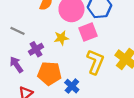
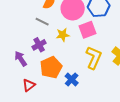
gray line: (18, 31) -> (42, 22), moved
orange pentagon: (49, 73) -> (51, 67), turned -30

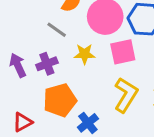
purple arrow: (21, 59) -> (18, 65), moved

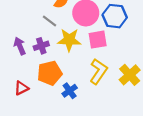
yellow star: (84, 54) -> (69, 40), size x1.5

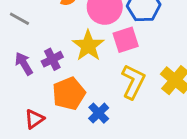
gray line: (50, 21) -> (19, 19), moved
yellow star: (69, 40) -> (88, 46), turned -30

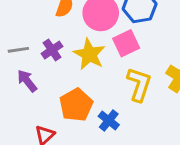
gray line: (19, 19) -> (18, 50), moved, turned -30
purple cross: (52, 59) -> (52, 50), moved

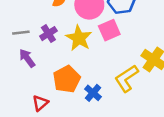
yellow L-shape: (139, 84) -> (127, 78), moved, turned -144

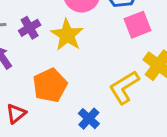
pink square: (109, 30) -> (137, 25), moved
blue cross: (93, 93) -> (89, 119), moved

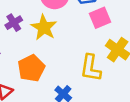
yellow L-shape: (124, 87) -> (91, 68), turned -48

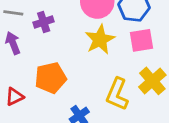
yellow star: (44, 27) -> (100, 40), moved

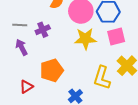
yellow star: (100, 40) -> (85, 39), turned 30

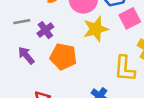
gray line: (20, 25) -> (22, 22), moved
orange pentagon: (52, 70) -> (63, 57), moved, turned -30

